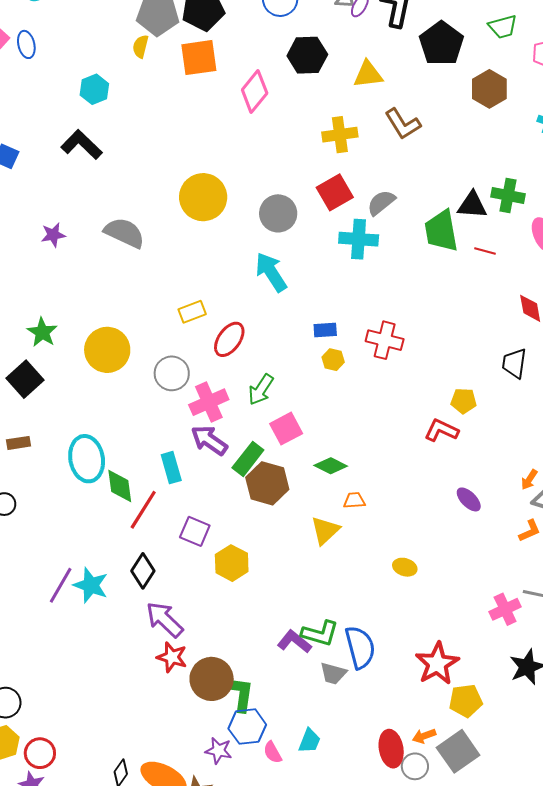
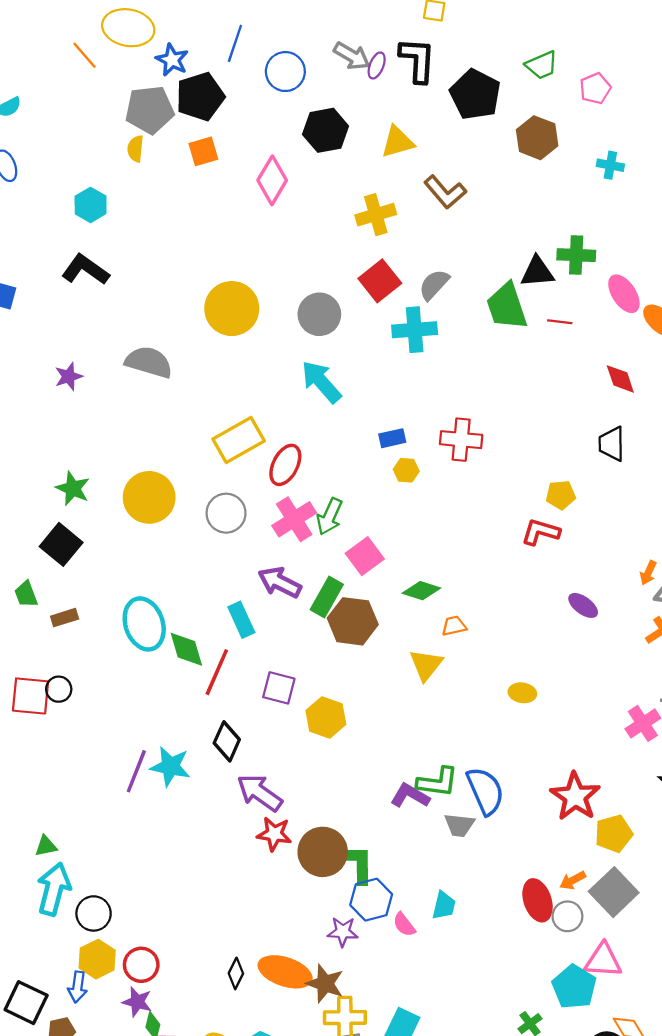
orange square: (199, 58) -> (203, 151), size x0.7
yellow rectangle: (192, 312) -> (239, 440), size x1.6
pink cross: (209, 402) -> (294, 519), moved

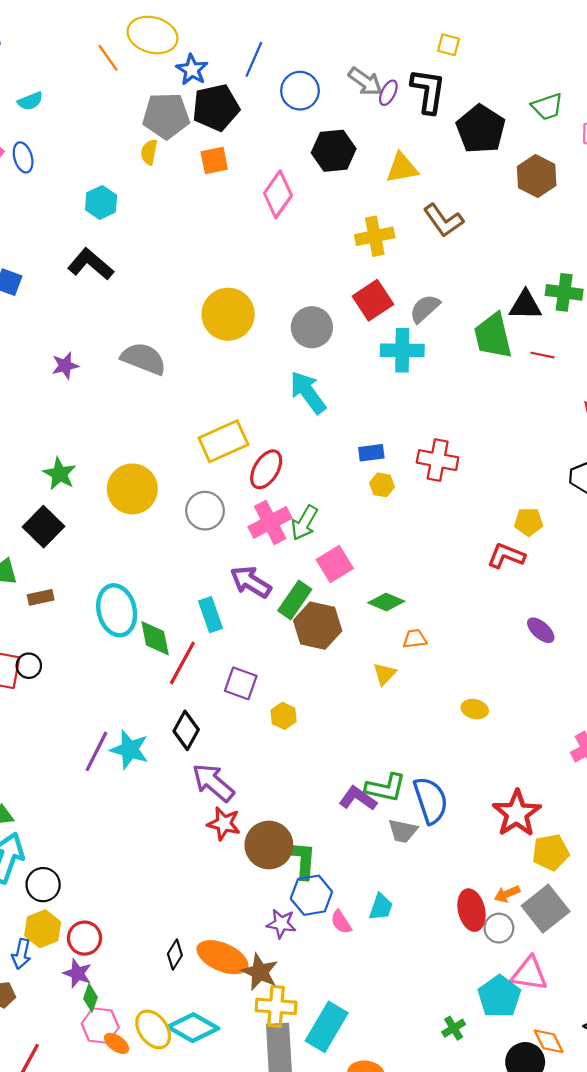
yellow triangle: (426, 665) -> (384, 674), size x0.7
yellow hexagon: (326, 717) -> (283, 716), size x0.7

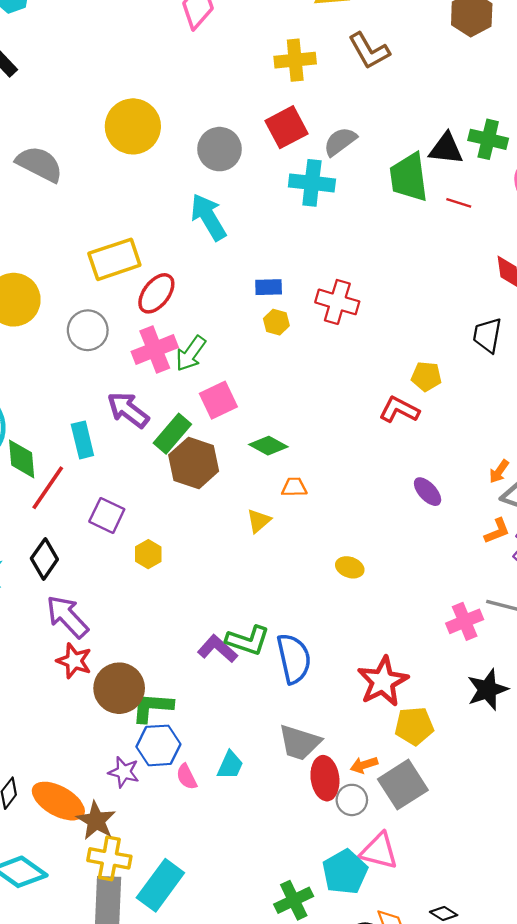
gray trapezoid: (403, 831) -> (300, 742), moved, size x1.4
green L-shape: (302, 860) -> (152, 707), turned -96
green cross: (454, 1028) -> (294, 900), size x1.5

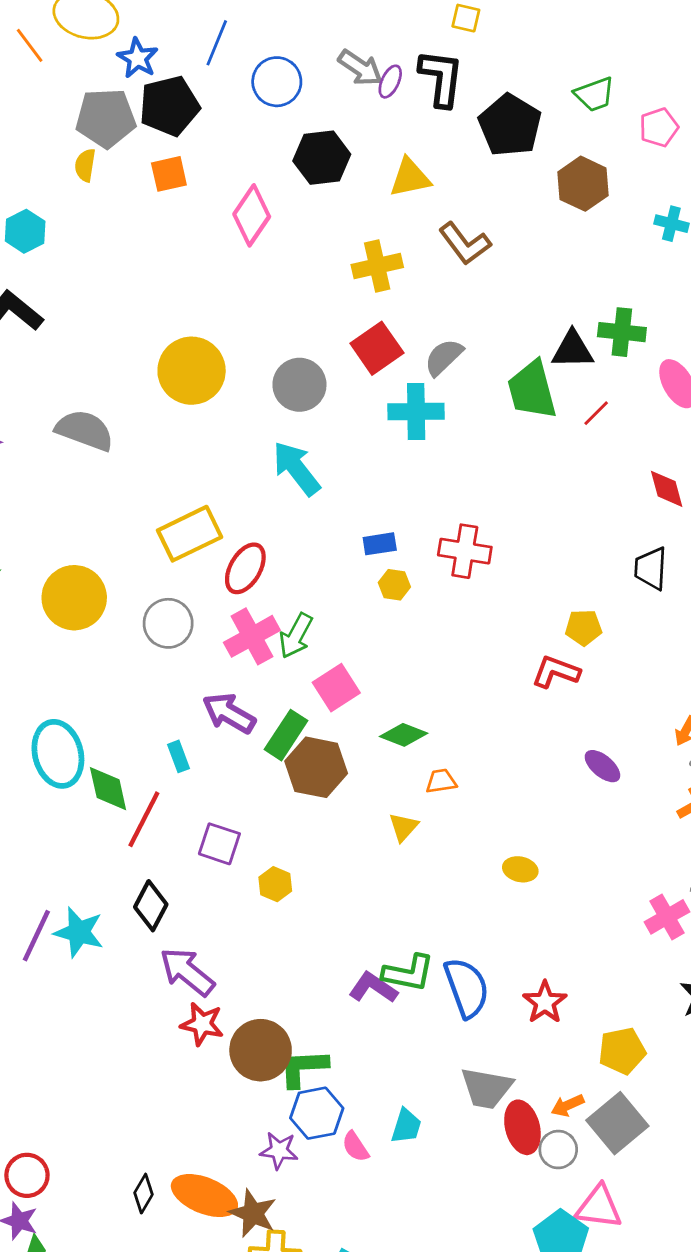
red line: (459, 203) -> (596, 413), turned -55
cyan rectangle: (82, 440) -> (178, 756), size x0.7
red star: (383, 681) -> (545, 1002), moved, size x0.7

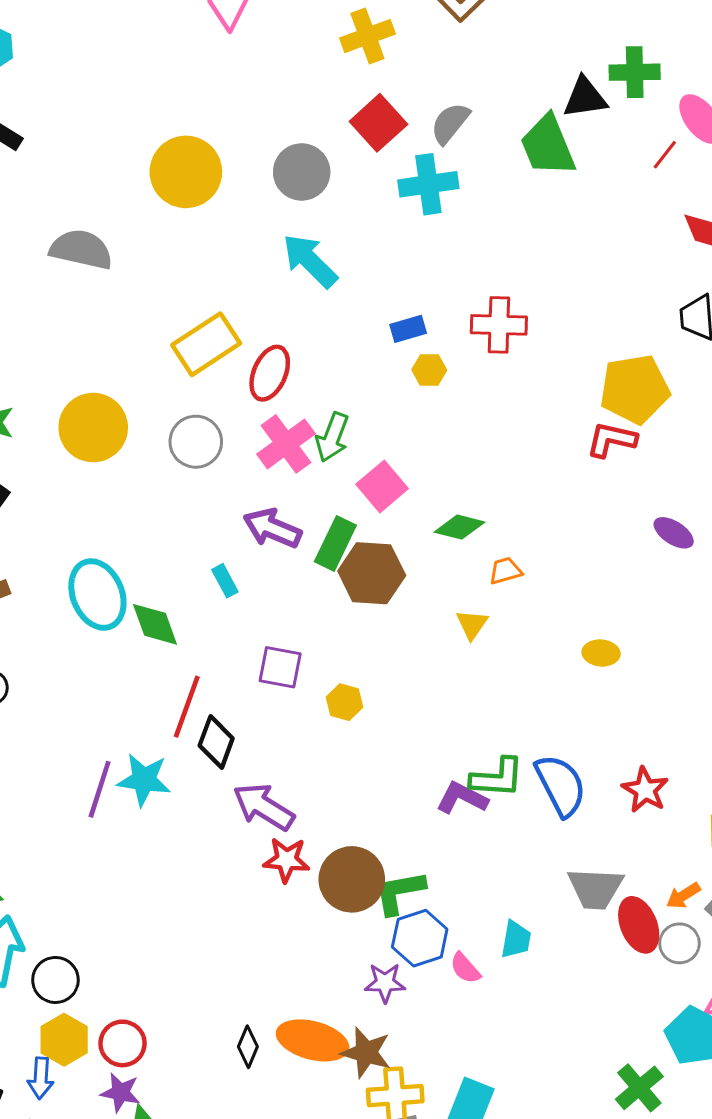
red line: (596, 413) -> (665, 155), moved
yellow pentagon: (584, 627) -> (635, 389), size x1.8
red line: (144, 819) -> (187, 707), moved

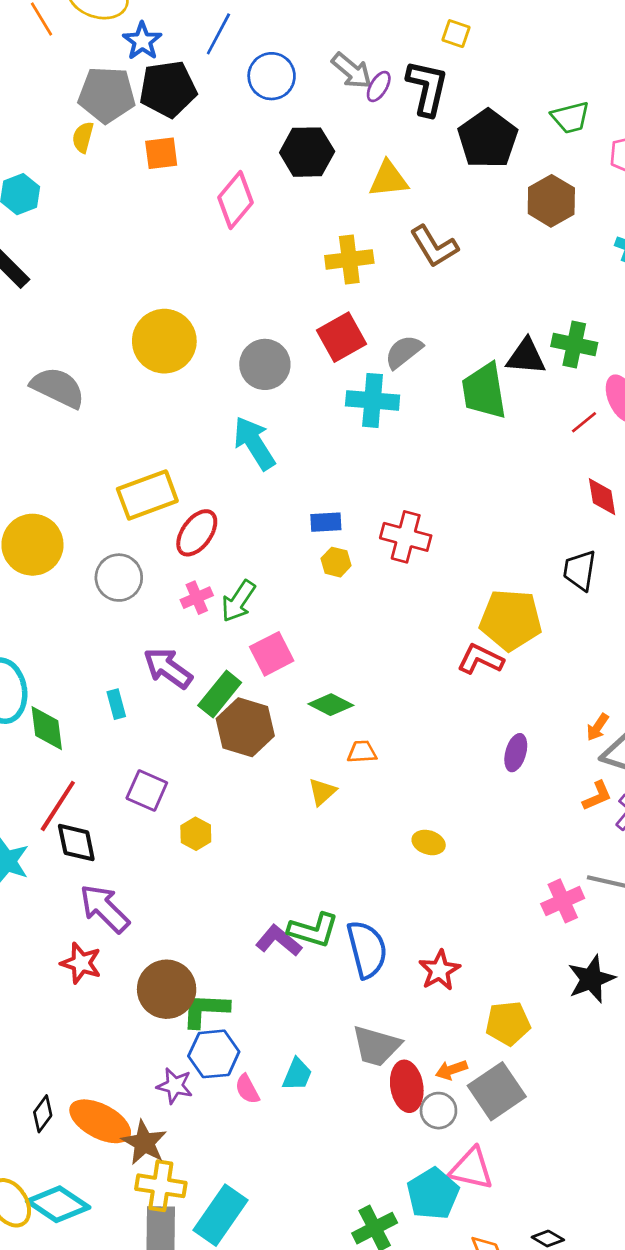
pink cross: (286, 444) -> (197, 598), size x0.6
purple ellipse: (674, 533) -> (516, 753), turned 60
black diamond: (216, 742) -> (76, 843), turned -45
red star: (287, 860) -> (81, 963), moved

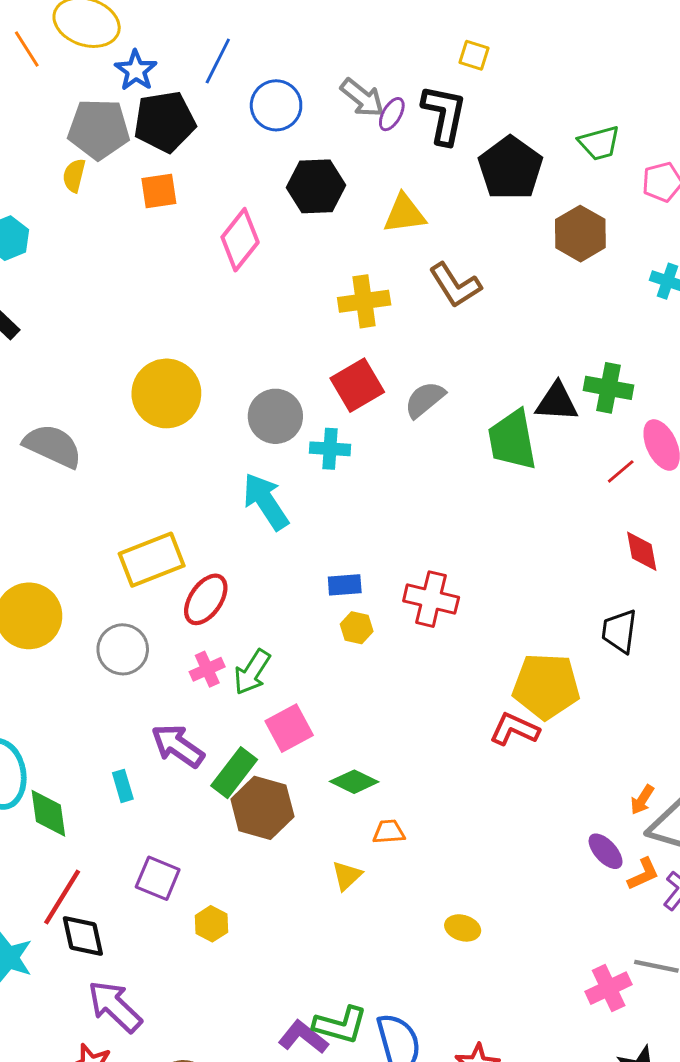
cyan cross: (373, 400) -> (330, 449), moved, size x0.7
purple ellipse: (516, 753) -> (606, 851), moved, turned -57

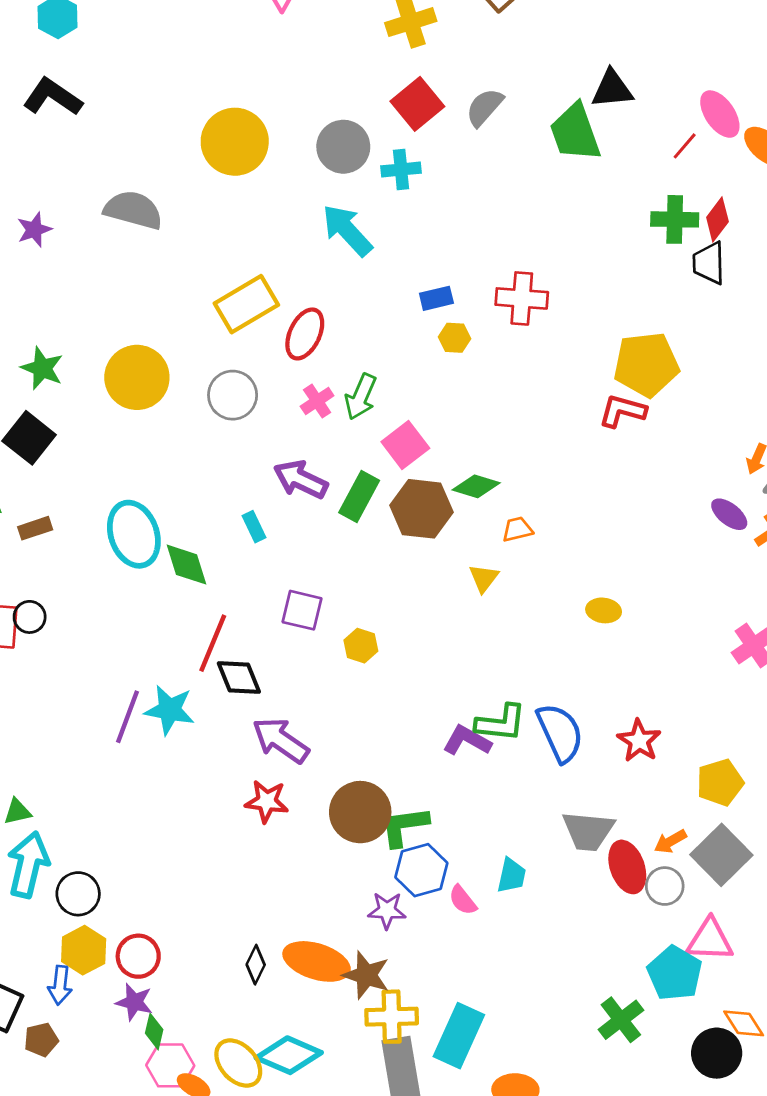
green cross: (609, 388) -> (675, 219), moved
red diamond: (642, 551) -> (717, 220), turned 57
black trapezoid: (619, 631) -> (709, 263), moved
brown hexagon: (262, 808) -> (421, 509), moved

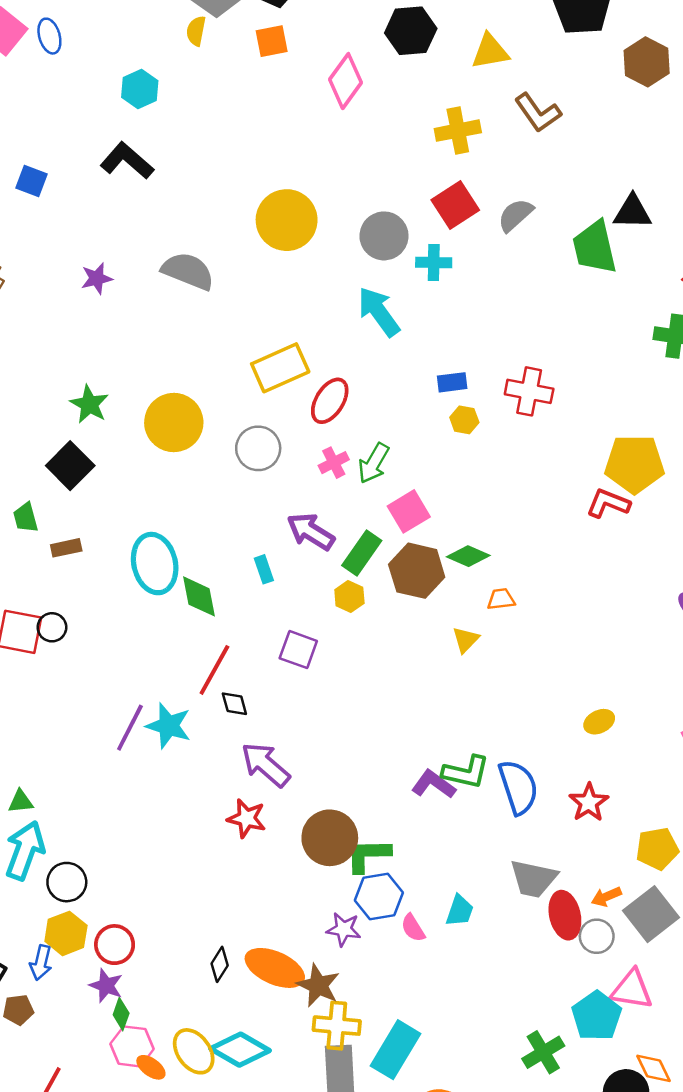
yellow ellipse: (604, 610) -> (599, 722), moved, turned -40
yellow hexagon: (361, 646) -> (349, 596), moved
black diamond: (239, 677) -> (234, 704), size x0.7

